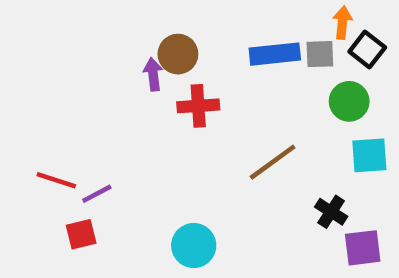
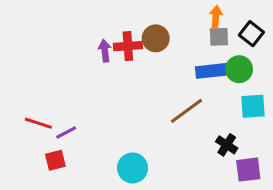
orange arrow: (342, 23) -> (216, 17), moved
brown circle: (178, 54) -> (156, 38), moved
blue rectangle: (275, 54) -> (213, 71), moved
red cross: (198, 106) -> (128, 46), moved

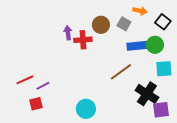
orange arrow: (216, 17) -> (140, 11), turned 96
gray square: (219, 37) -> (124, 24), moved, turned 32
red cross: (128, 46) -> (83, 40), moved
red line: (38, 123) -> (25, 80), turned -42
black cross: (227, 145) -> (147, 94), size x1.6

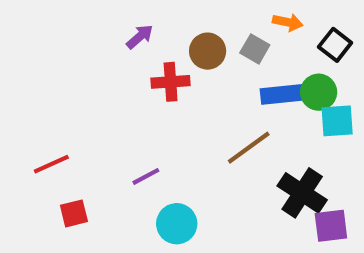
purple arrow: (68, 33) -> (140, 37), moved, turned 56
cyan square: (164, 69) -> (337, 121), moved
purple line: (43, 86) -> (146, 176), moved

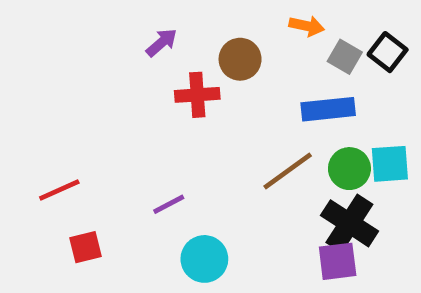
orange arrow: (288, 22) -> (307, 26), moved
gray square: (255, 49) -> (345, 57), moved
green circle: (319, 92) -> (349, 169), moved
cyan square: (337, 121) -> (390, 164), moved
purple square: (331, 226) -> (338, 261), moved

